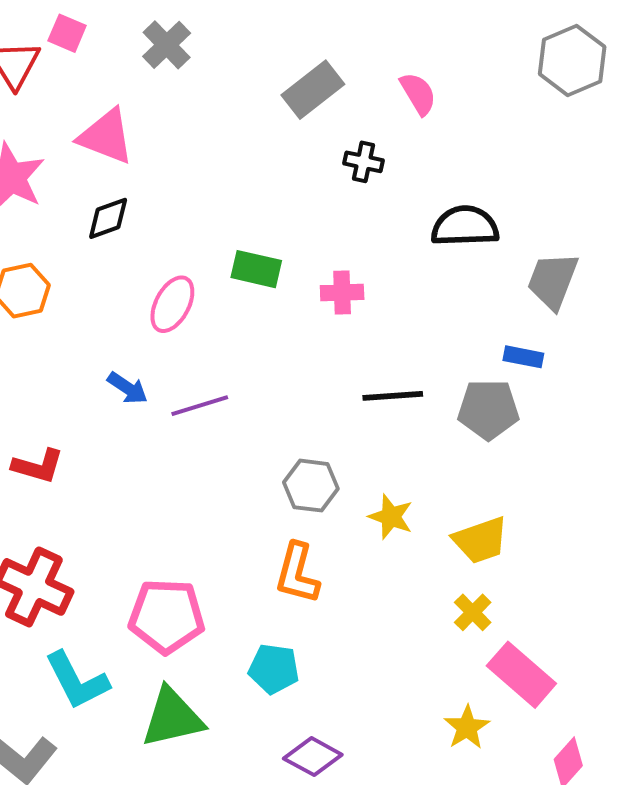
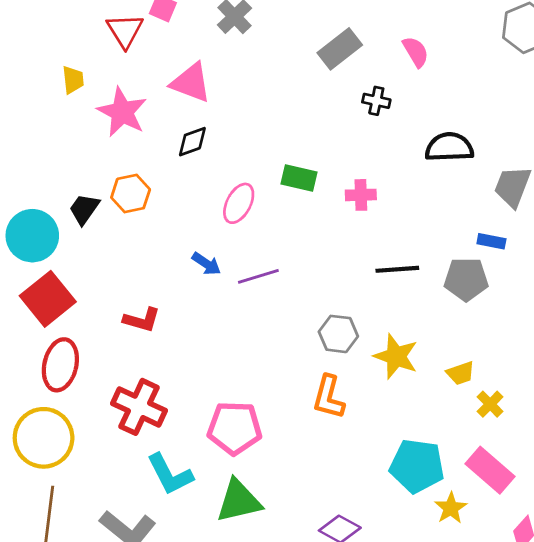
yellow star: (391, 517) -> (396, 356), size x1.4
yellow trapezoid: (481, 540) -> (461, 373), size x0.7
yellow cross: (473, 612) -> (490, 404), moved
cyan pentagon: (274, 669) -> (417, 466), moved, size x1.5

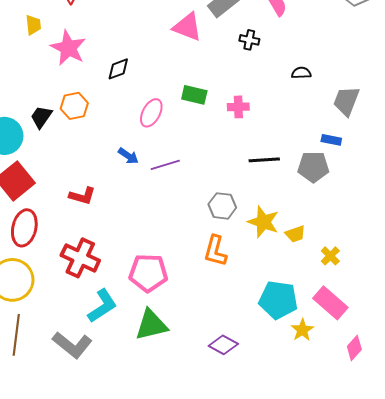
pink triangle: (191, 83) -> (187, 27), moved
black semicircle: (449, 147) -> (301, 73), size x0.6
yellow trapezoid: (461, 373) -> (295, 234), moved
cyan L-shape: (170, 474) -> (102, 306), turned -96

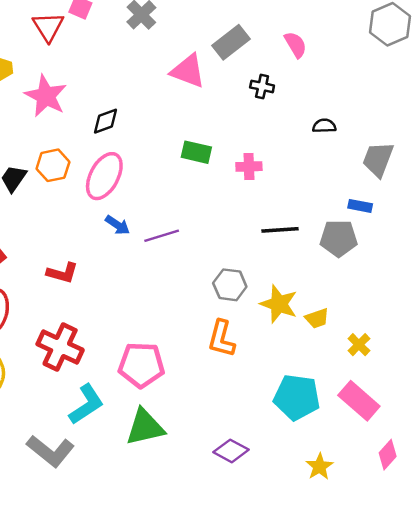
pink ellipse: (151, 113) -> (104, 176), moved, size x1.4
yellow star: (302, 330) -> (319, 467), moved

